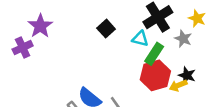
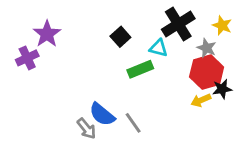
green rectangle: (154, 54) -> (140, 69), moved, turned 35
red hexagon: (155, 75) -> (207, 72), moved
black star: (187, 75) -> (222, 89), moved, turned -30

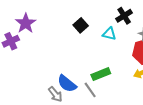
black cross: (178, 24) -> (124, 16), size x0.7
green rectangle: (140, 69) -> (101, 74), moved

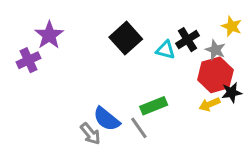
black cross: (124, 16) -> (187, 40), moved
black square: (81, 25) -> (126, 38), size x1.5

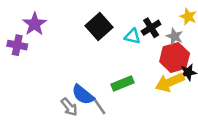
purple cross: (29, 60) -> (17, 45), turned 36
yellow arrow: (210, 104) -> (170, 82), size x1.6
gray line: (139, 128) -> (99, 106), moved

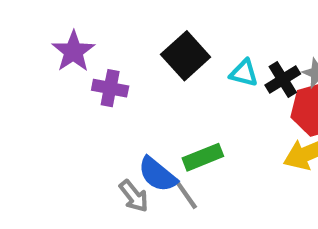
black cross: (151, 28) -> (283, 79), moved
purple cross: (17, 45) -> (110, 88), moved
green rectangle: (123, 83) -> (203, 157), moved

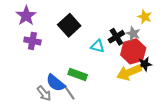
purple star: (73, 51) -> (26, 16), moved
cyan triangle: (244, 73) -> (98, 46), moved
green rectangle: (203, 157) -> (78, 75), turned 42

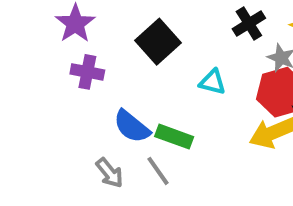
black cross: (116, 37) -> (249, 23), moved
blue semicircle: (56, 83) -> (132, 126), moved

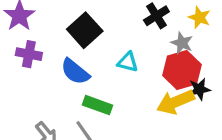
blue semicircle: (132, 126) -> (75, 72), moved

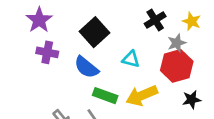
gray star: (182, 43) -> (177, 43), turned 30
black star: (199, 89) -> (192, 100), moved
yellow arrow: (176, 102) -> (142, 96), moved

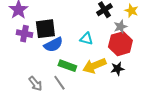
black square: (94, 32) -> (45, 29), moved, turned 35
blue semicircle: (86, 67) -> (53, 45), turned -66
black star: (192, 100) -> (117, 69), moved

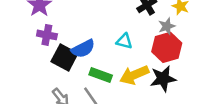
black square: (45, 29) -> (64, 57), moved, turned 35
black star: (117, 69) -> (163, 79), size x1.5

